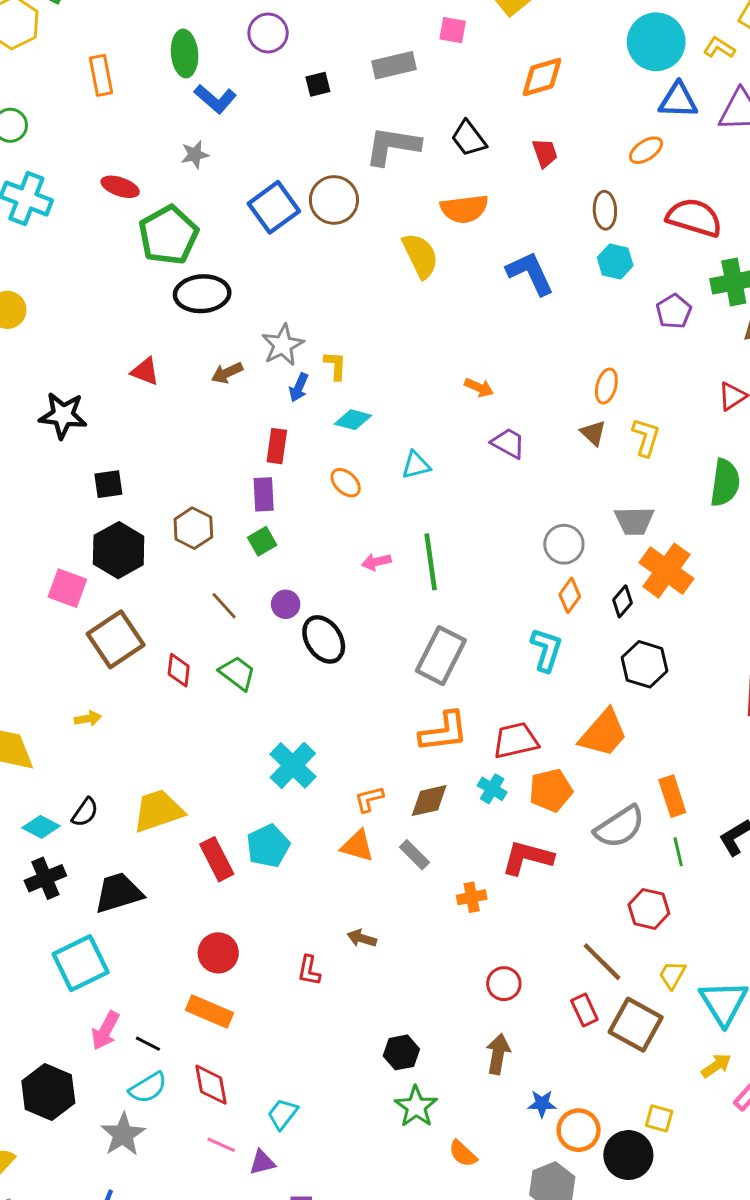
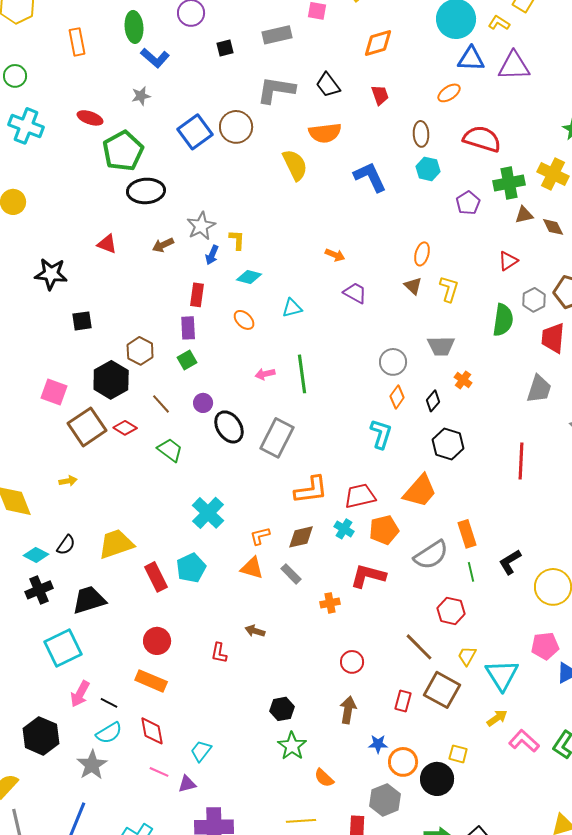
black hexagon: (119, 550) -> (111, 380), moved
orange cross: (666, 571) -> (463, 380), size x0.5
gray rectangle: (441, 656) -> (277, 438), moved
red diamond: (179, 670) -> (125, 428), moved, turned -65
red rectangle: (584, 1010) -> (403, 701), moved, turned 40

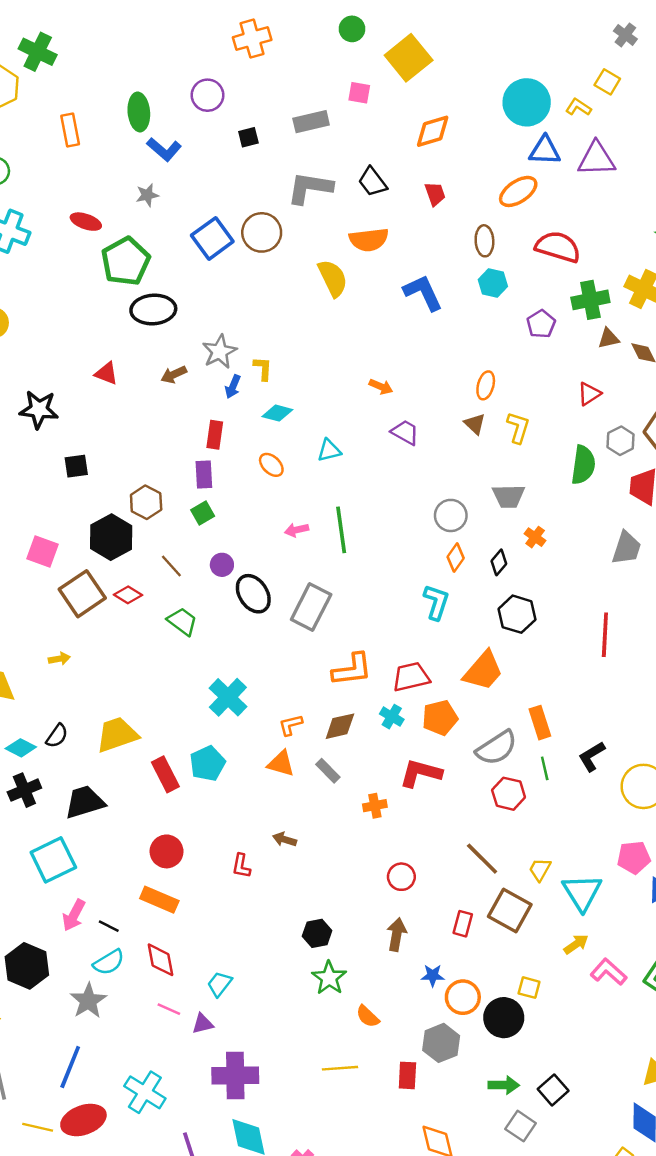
orange ellipse: (449, 93) -> (518, 191), size x1.4
red hexagon: (451, 611) -> (509, 794), moved

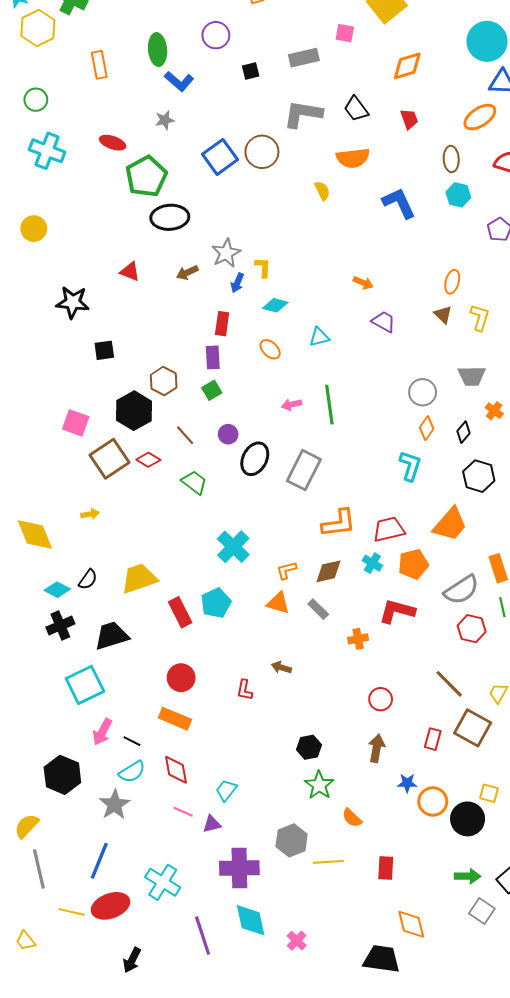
yellow semicircle: (333, 278) -> (322, 191), size x0.6
black ellipse: (253, 594) -> (255, 459), turned 60
gray hexagon: (441, 1043) -> (292, 840), moved

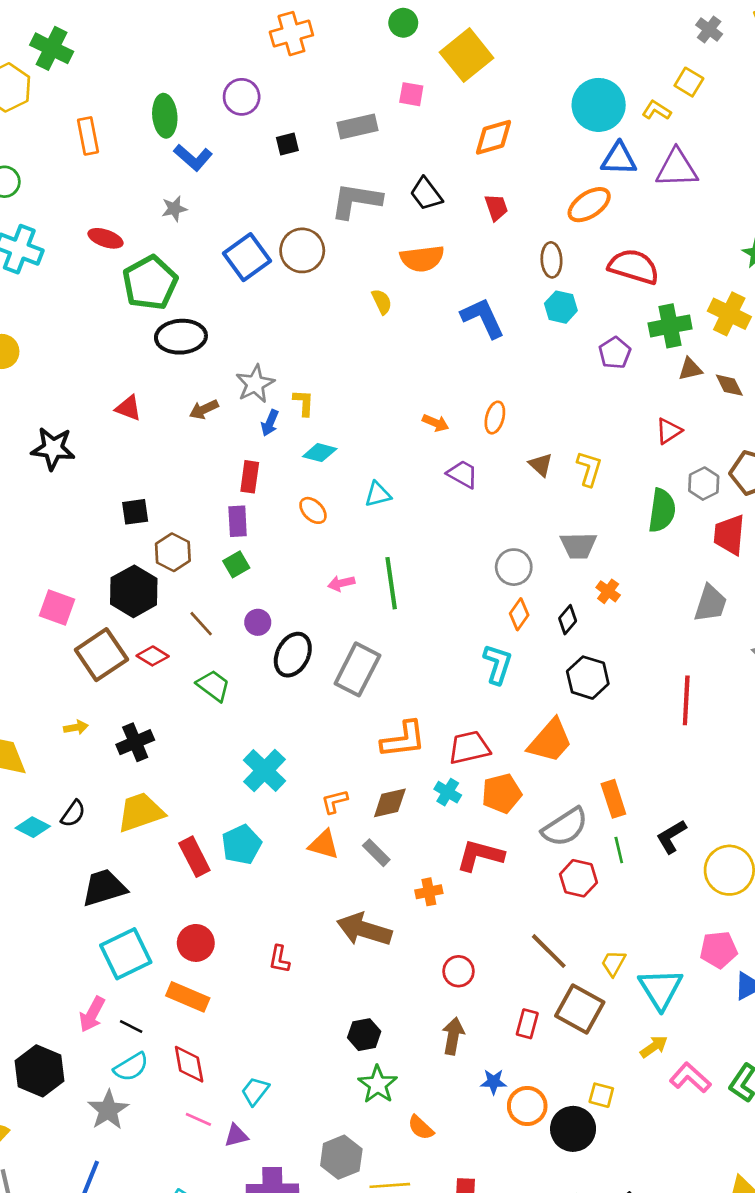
orange ellipse: (452, 282) -> (495, 418), moved
black square: (104, 350) -> (135, 512), moved
black cross: (60, 626) -> (135, 742), moved
brown arrow: (281, 667) -> (364, 929), moved, size x2.0
cyan square: (85, 685) -> (126, 954), moved

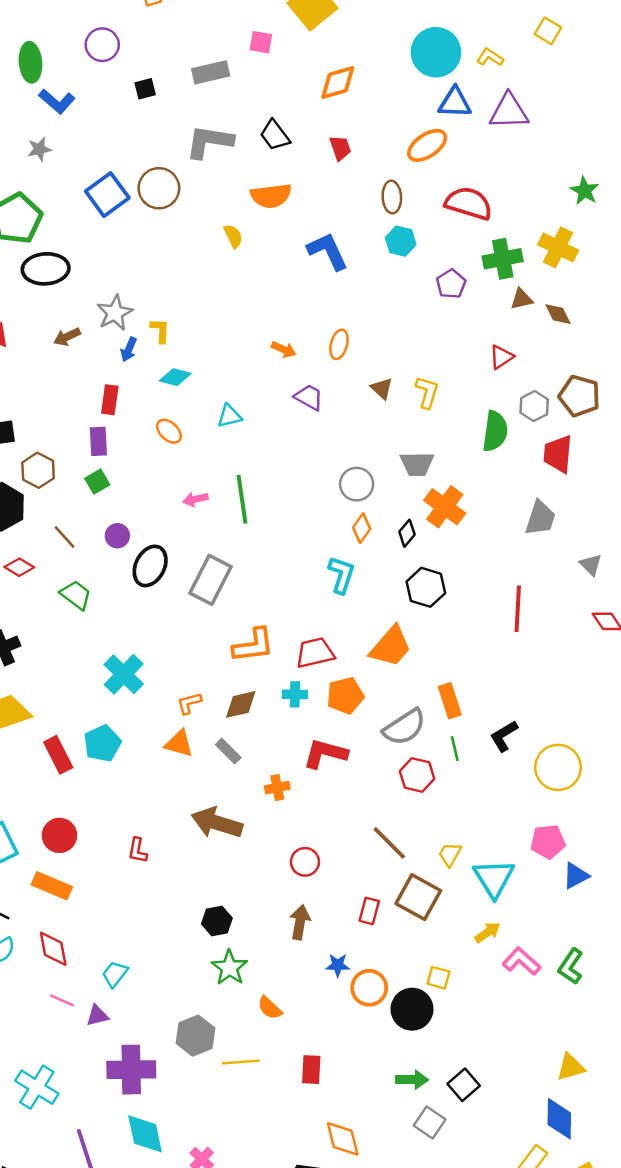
yellow square: (689, 82) -> (548, 31), moved
orange cross: (608, 591) -> (445, 507), size x1.8
cyan cross: (448, 792) -> (295, 694), turned -30

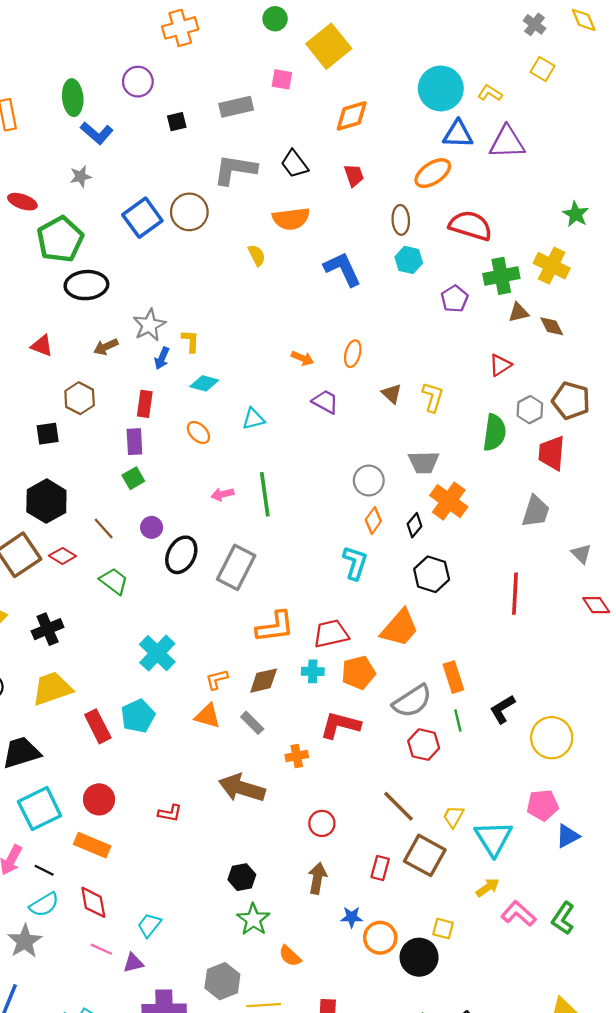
brown hexagon: (38, 470) -> (80, 398), moved
red L-shape: (138, 851) -> (170, 813), turned -90

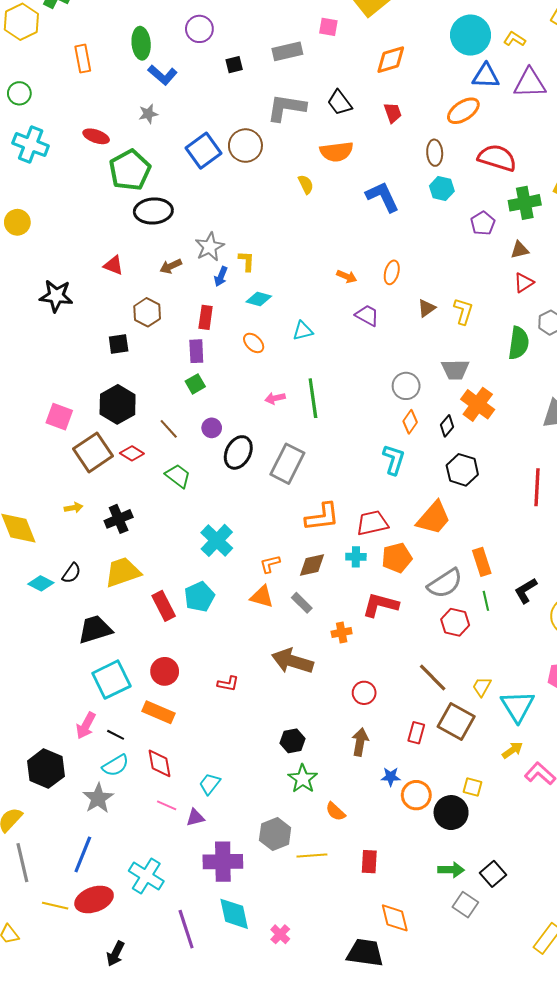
brown triangle: (518, 312) -> (520, 250), moved
brown triangle: (392, 394) -> (427, 308), turned 42

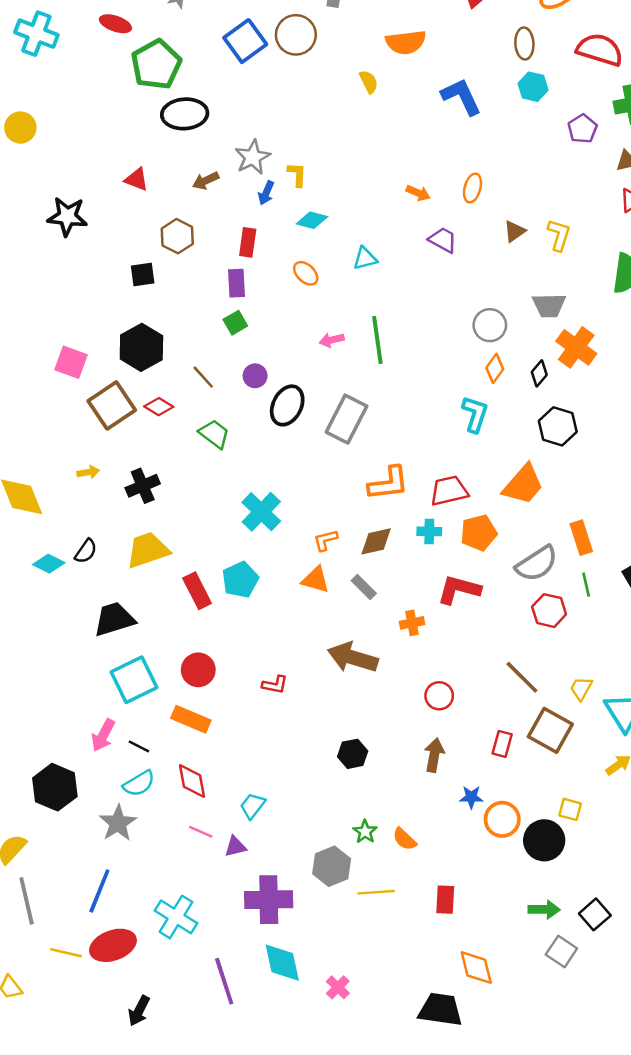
green star: (303, 779) -> (365, 832), moved, size x0.7

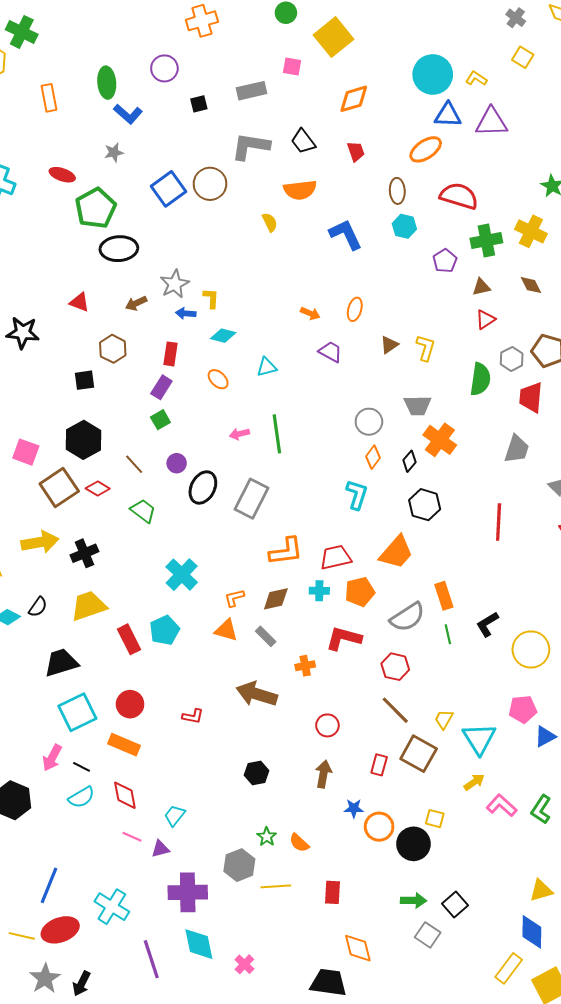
blue arrow: (266, 193) -> (186, 313), turned 72
purple rectangle: (237, 283) -> (161, 387), turned 35
yellow arrow: (88, 472) -> (40, 542), size x2.0
red hexagon: (549, 611) -> (395, 667), moved
gray star: (118, 823) -> (45, 978), moved

